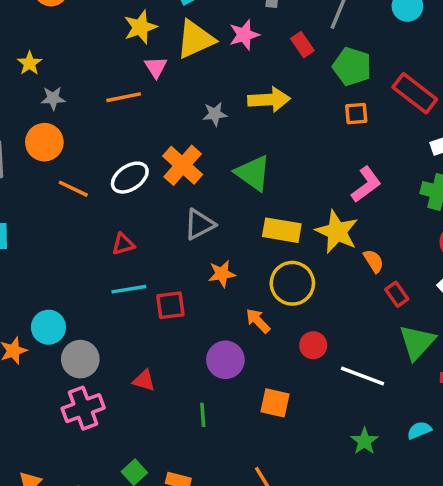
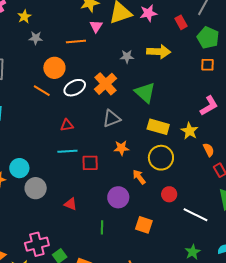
orange circle: (44, 142) -> (54, 68), moved
yellow star: (337, 232) -> (189, 131), size x0.7
pink cross: (83, 408) -> (37, 244), moved

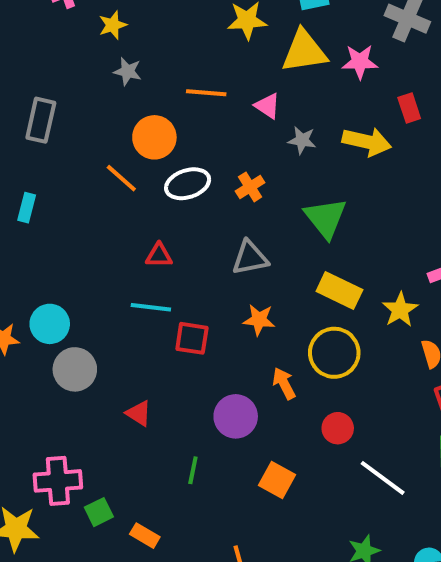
red rectangle: (181, 22) -> (409, 108), moved
pink triangle: (96, 26) -> (268, 106), moved, turned -40
orange cross: (106, 84) -> (250, 187), size x0.6

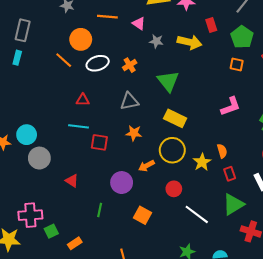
cyan rectangle: (27, 208) -> (17, 58), moved
yellow star: (400, 310) -> (202, 162), moved
orange arrow: (284, 383) -> (146, 166), turned -91
orange rectangle: (145, 536) -> (75, 243), turned -64

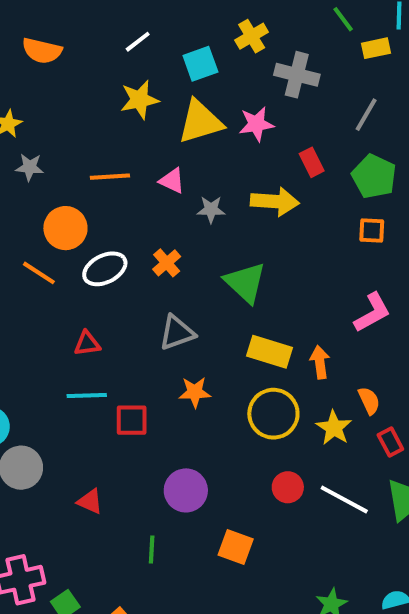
orange arrow: (146, 166) -> (320, 362), moved, turned 119
white line: (197, 214) -> (344, 499), moved

